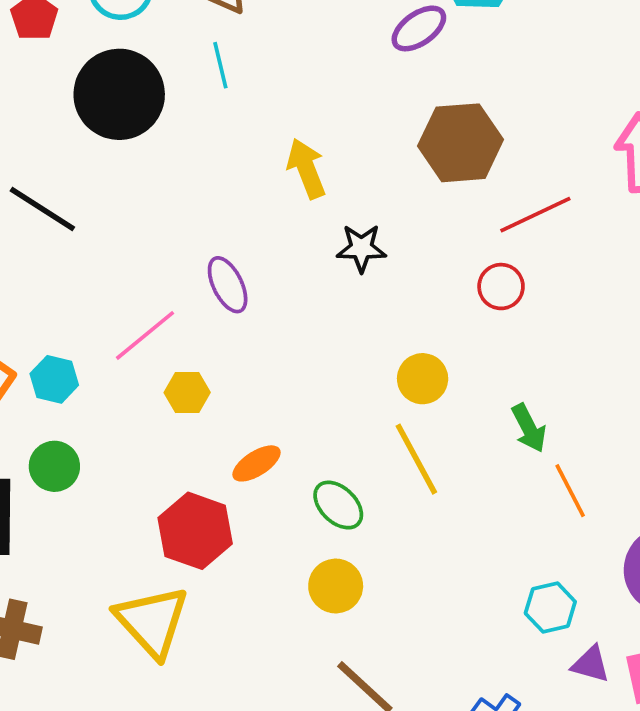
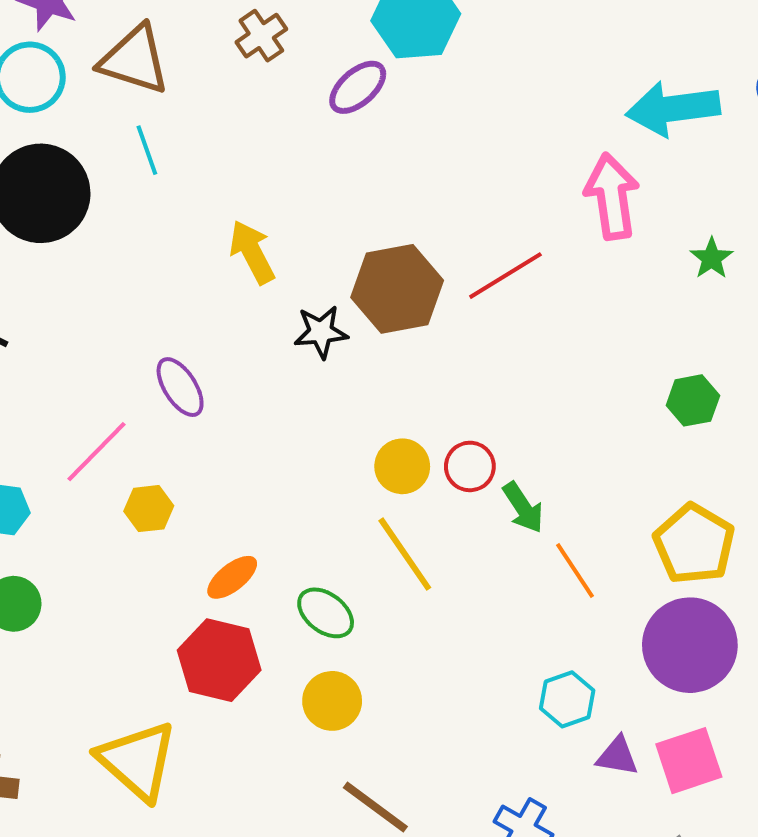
brown hexagon: (461, 143) -> (397, 289), moved
red circle: (501, 287) -> (470, 466), moved
red hexagon: (195, 531) -> (219, 660), moved

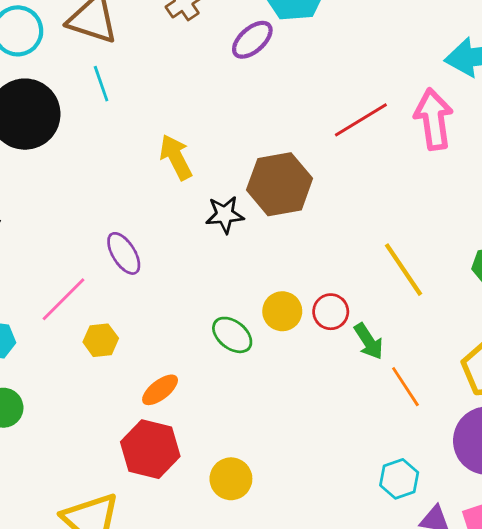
red line: (505, 276) -> (361, 120), moved
yellow line: (405, 554) -> (403, 270), moved
green ellipse: (326, 613) -> (232, 335), moved

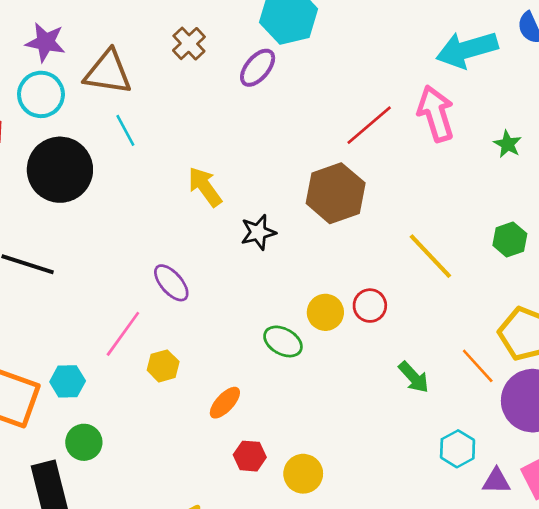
brown hexagon: (280, 184) -> (336, 193), moved
green arrow: (369, 341) -> (414, 377), moved
orange line: (405, 387) -> (478, 366), moved
red hexagon: (150, 449) -> (250, 456), moved, size x0.6

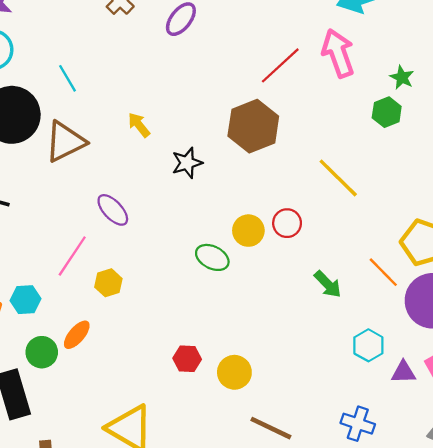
brown triangle: (108, 72) -> (65, 142), moved, turned -33
yellow arrow: (205, 187) -> (139, 125), size x0.7
green hexagon: (510, 239) -> (387, 112), moved
orange ellipse: (225, 403) -> (77, 335), moved

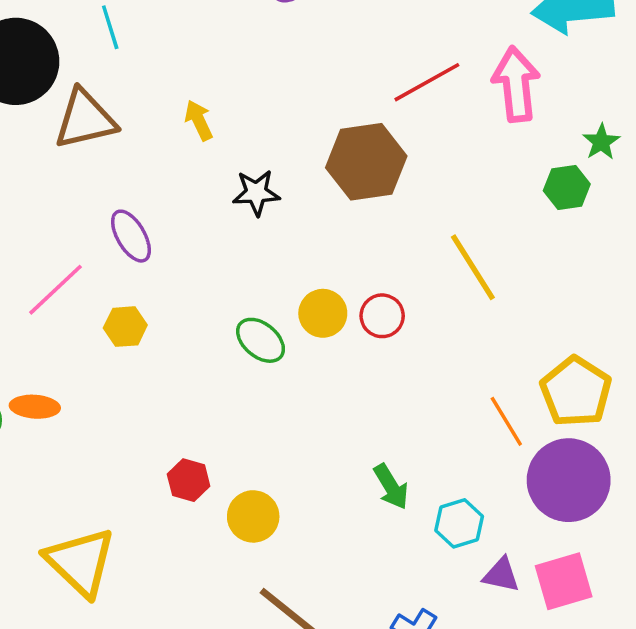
yellow hexagon: (108, 283) -> (125, 327), moved
green arrow: (328, 284) -> (391, 487), moved
orange ellipse: (77, 335) -> (35, 407), turned 40

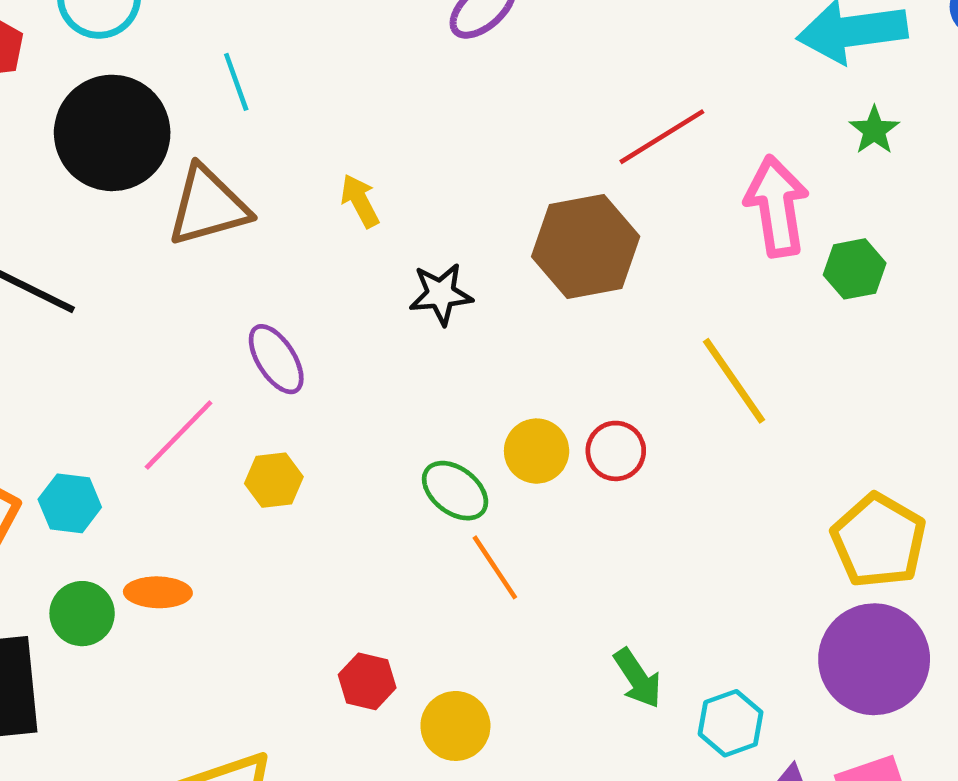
pink arrow: (516, 84) -> (777, 206), moved
green star: (601, 142) -> (874, 130), moved
orange line: (506, 421) -> (495, 567), moved

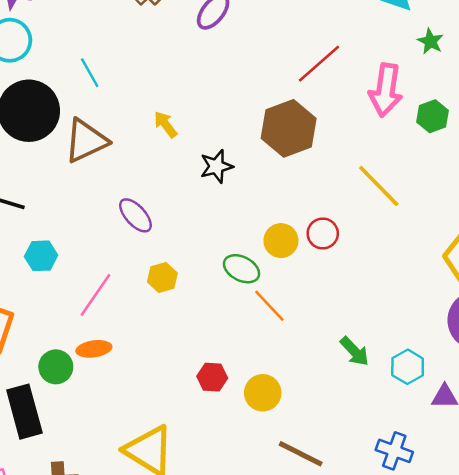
pink arrow: (777, 206) -> (386, 90), turned -153
pink line: (179, 435) -> (95, 295), moved
yellow hexagon: (274, 480) -> (162, 277), moved
cyan hexagon: (70, 503) -> (41, 256), moved

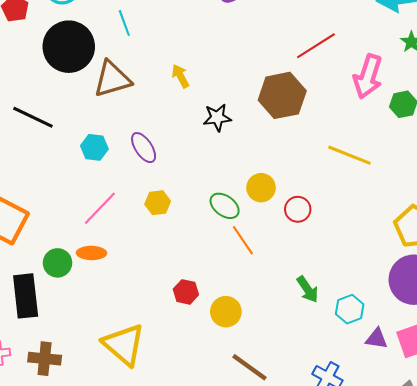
yellow line: (379, 186) -> (349, 155), turned -33
red circle: (323, 233) -> (298, 209), moved
cyan hexagon: (41, 256) -> (94, 147), moved

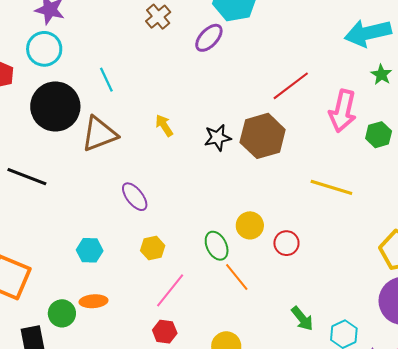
black star: (217, 118) -> (218, 138), moved
cyan hexagon: (94, 147) -> (90, 250), moved
green ellipse: (225, 206) -> (217, 246), turned 32
pink line: (100, 208) -> (170, 290), moved
red hexagon: (186, 292) -> (165, 332), moved

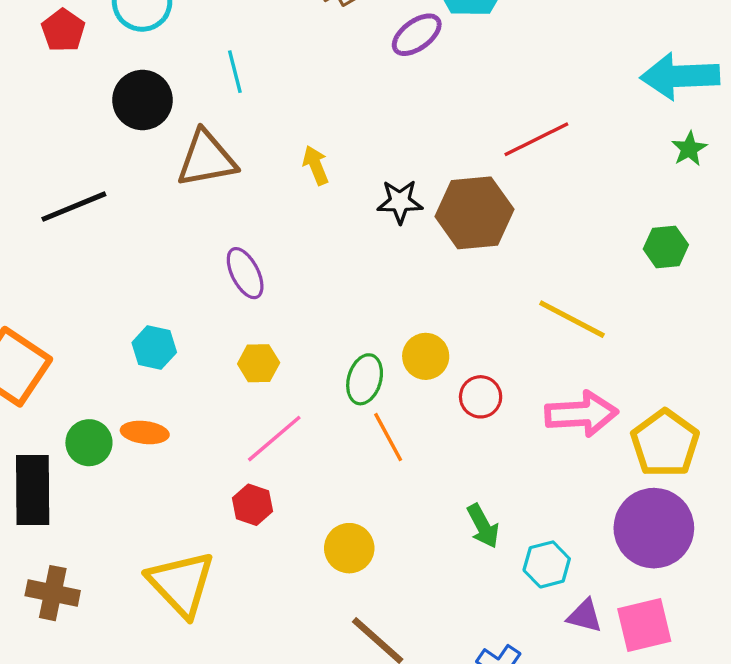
black circle: (55, 106) -> (142, 100), size x0.7
pink arrow: (343, 111) -> (581, 414), moved, turned -117
black line: (27, 177) -> (74, 207), turned -54
green ellipse: (217, 246) -> (365, 379), turned 32

